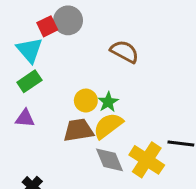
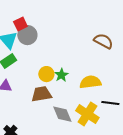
gray circle: (68, 20) -> (27, 35), moved
brown semicircle: (124, 52) -> (103, 41), moved
yellow semicircle: (108, 126) -> (90, 82), moved, turned 30

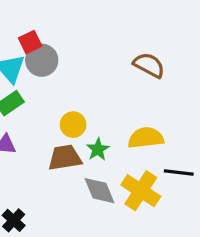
brown semicircle: (103, 41) -> (149, 65), moved
green star: (61, 75) -> (98, 149), moved

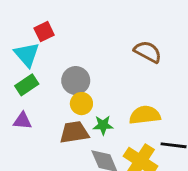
gray circle: (42, 60) -> (76, 81), moved
green star: (98, 149) -> (103, 125), turned 30

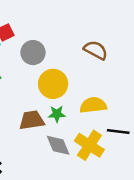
gray circle: (76, 81) -> (33, 53), moved
yellow circle: (81, 104) -> (53, 84), moved, size x1.5

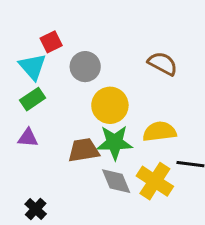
green star: (57, 114) -> (115, 142), size x1.6

